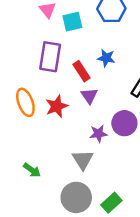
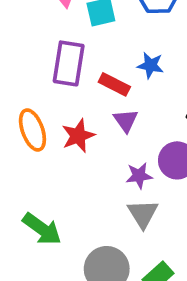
red rectangle: (81, 71) -> (114, 84), turned -30
gray triangle: (83, 160) -> (143, 214), moved
green arrow: (32, 170) -> (42, 229), size x1.5

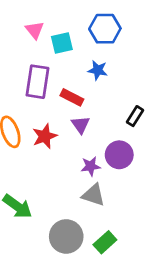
blue star: (150, 65) -> (98, 70), moved
gray triangle: (143, 214) -> (93, 195), turned -40

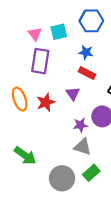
pink triangle: (35, 30) -> (35, 34), moved
red rectangle: (72, 97) -> (87, 73), moved
green rectangle: (105, 242) -> (91, 173), moved

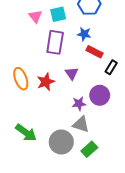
purple rectangle: (40, 61) -> (55, 42), moved
red rectangle: (87, 73) -> (95, 52), moved
gray circle: (62, 178) -> (61, 142), moved

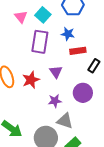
cyan square: (58, 14) -> (43, 15), turned -35
red rectangle: (95, 52) -> (78, 51), turned -35
purple star: (79, 104) -> (55, 101), moved

